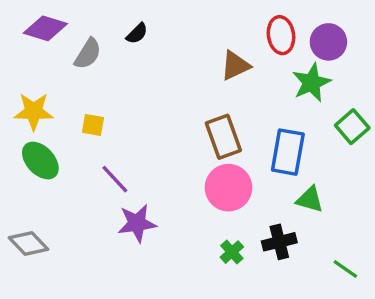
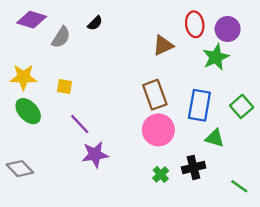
green square: (352, 127) -> (242, 106), moved

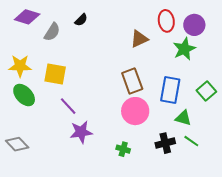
yellow square: (65, 86) -> (55, 74), size x1.6
green cross: (161, 174) -> (123, 149), moved, turned -32
green line: (239, 186) -> (191, 141), moved

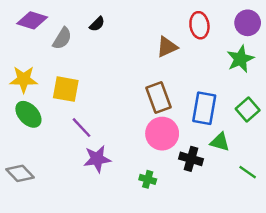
purple circle: (194, 25) -> (248, 23), moved
green star: (184, 49) -> (240, 59), moved
green line: (191, 141) -> (248, 172), moved
black cross: (165, 143) -> (191, 159), moved, turned 30

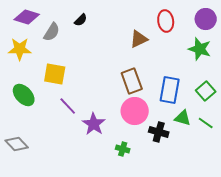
green star: (240, 59) -> (200, 49), turned -30
yellow star: (24, 79) -> (20, 49), moved
purple star: (97, 159) -> (94, 124), moved, turned -30
green line: (248, 172) -> (206, 123), moved

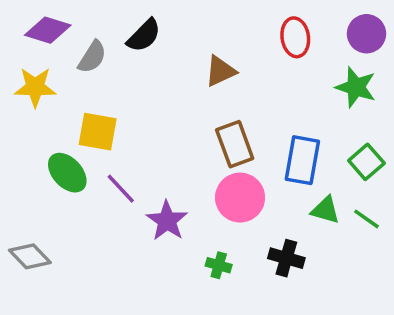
black semicircle: (81, 20) -> (144, 36), size x1.5
brown triangle: (139, 39) -> (220, 71), moved
green ellipse: (24, 95) -> (67, 173), moved
black cross: (159, 132) -> (286, 258), moved

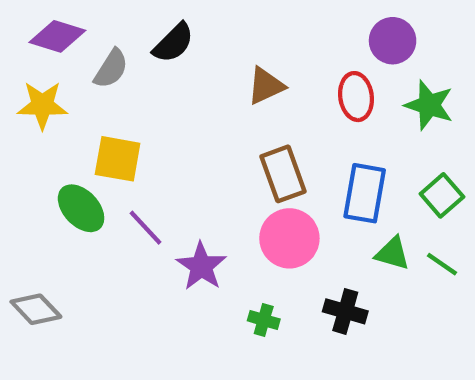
purple circle: (366, 34) -> (393, 41), moved
red ellipse: (295, 37) -> (356, 97), moved

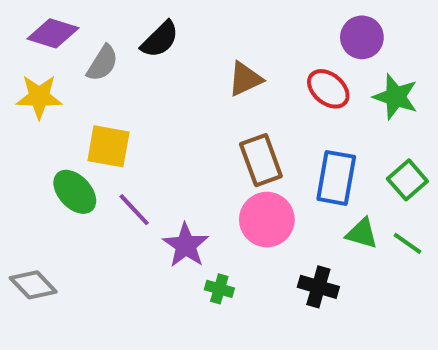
red ellipse: (356, 97) -> (328, 89), turned -42
green cross: (264, 320) -> (219, 289), moved

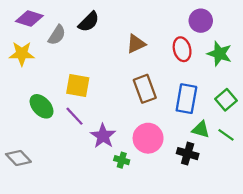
red ellipse: (328, 89) -> (182, 49), turned 35
yellow square: (108, 146) -> (78, 85), moved
pink circle: (267, 220) -> (148, 138), moved
black cross: (318, 287) -> (188, 154), moved

